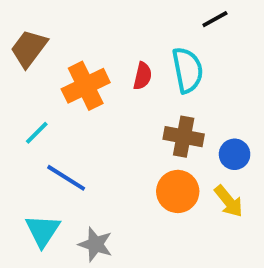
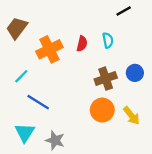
cyan semicircle: (188, 70) -> (108, 40), size x0.6
brown cross: (184, 137) -> (106, 79), turned -30
blue circle: (235, 154) -> (135, 73), moved

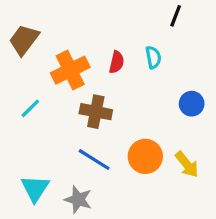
black line: (124, 11) -> (176, 16), turned -40
brown cross: (106, 79) -> (96, 112), moved, turned 30
blue line: (38, 102) -> (94, 160), moved

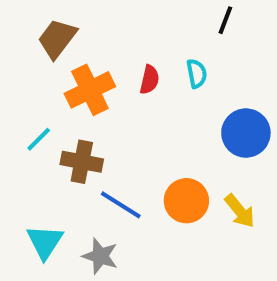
brown trapezoid: (24, 40) -> (57, 39), moved
blue circle: (192, 104) -> (246, 133), size x1.5
brown cross: (96, 112) -> (82, 162), moved

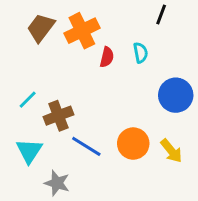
orange cross: (90, 90) -> (82, 31), moved
brown cross: (82, 162) -> (58, 116), turned -32
cyan triangle: (45, 242) -> (29, 151), moved
gray star: (100, 256) -> (57, 183), moved

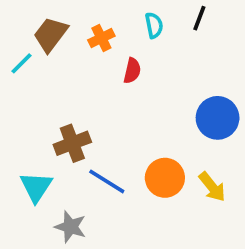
orange cross: (82, 31) -> (101, 38), size x0.6
cyan semicircle: (141, 53) -> (154, 25), moved
cyan line: (28, 100) -> (21, 63), moved

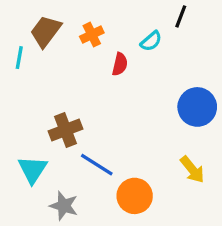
cyan semicircle: (154, 25) -> (151, 41), moved, turned 60
cyan line: (21, 63) -> (19, 58), turned -35
orange circle: (165, 178) -> (135, 196), moved

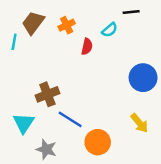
black line: (181, 16) -> (131, 12), turned 63

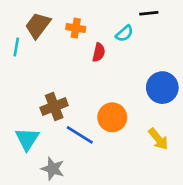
orange cross: (67, 25) -> (76, 28), turned 35
orange circle: (98, 142) -> (112, 117), moved

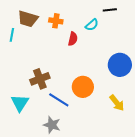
brown trapezoid: (38, 25) -> (28, 19), turned -110
gray star: (53, 169) -> (52, 125), moved

